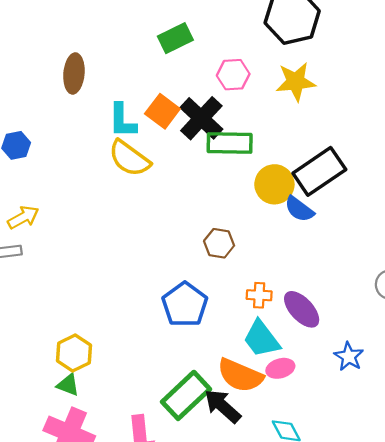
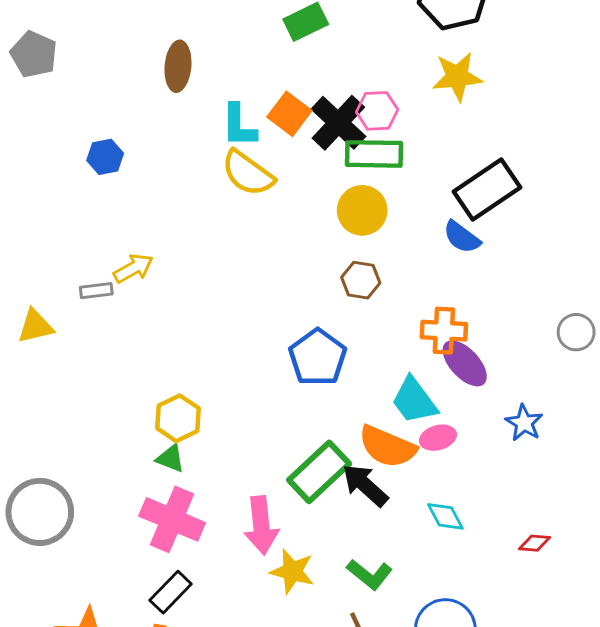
pink hexagon: (233, 75) -> (377, 111), moved
yellow circle: (274, 184) -> (362, 210), moved
yellow arrow: (23, 217) -> (133, 268), moved
orange cross: (259, 295) -> (444, 331), moved, size x1.4

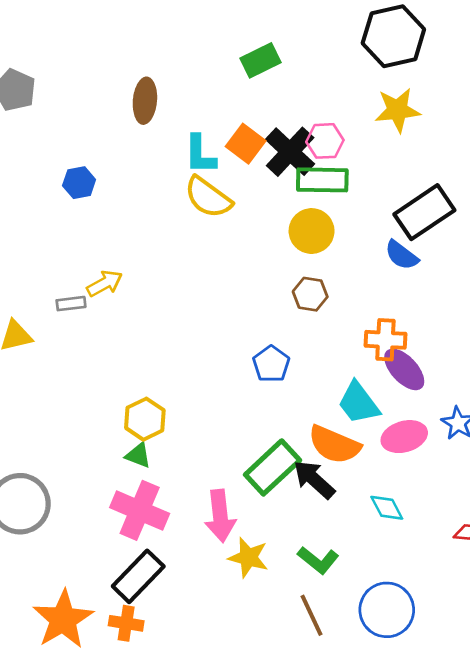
blue pentagon: (318, 357) -> (271, 364), size x0.7
pink ellipse: (438, 438) -> (404, 437), moved, size x1.4
black rectangle: (171, 592) -> (138, 576), size x1.4

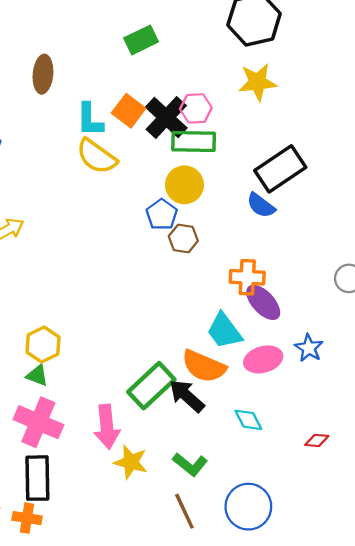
blue pentagon: (271, 364) -> (162, 215), moved
black rectangle: (138, 576) -> (37, 478), turned -45

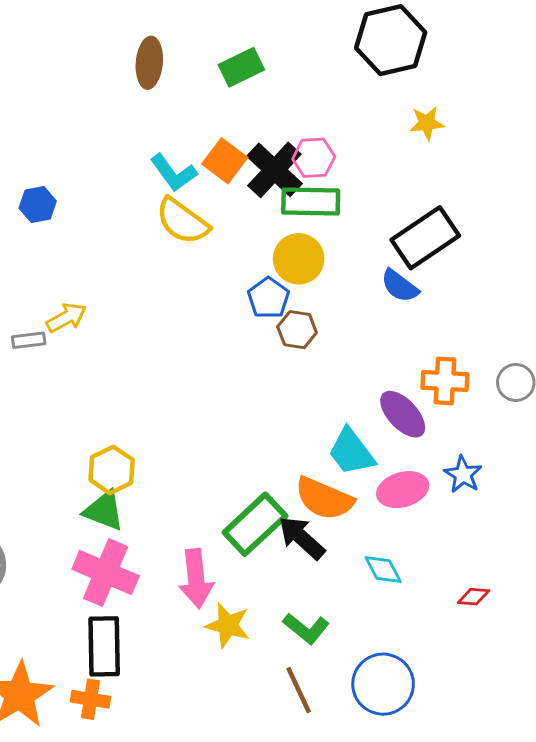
brown ellipse: (43, 74) -> (149, 63), moved
yellow star: (257, 82) -> (427, 123), moved, size x0.7
cyan L-shape: (90, 120) -> (173, 173), turned -36
orange cross: (247, 277) -> (445, 381), moved
green triangle: (37, 375) -> (104, 511), size x1.4

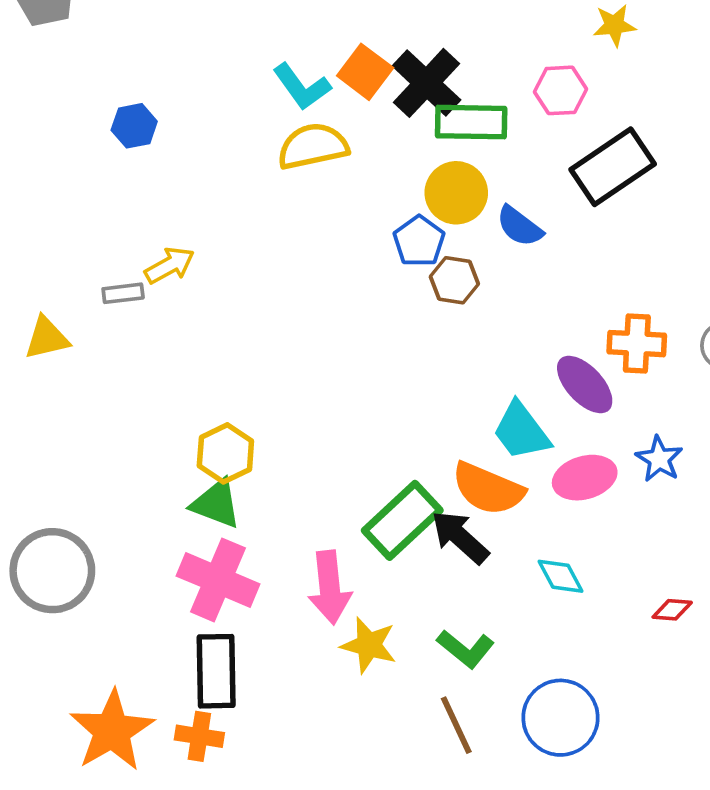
pink hexagon: (314, 158) -> (560, 90), moved
yellow semicircle: (182, 221) -> (313, 146), turned 132
blue semicircle: (400, 286) -> (520, 226), moved

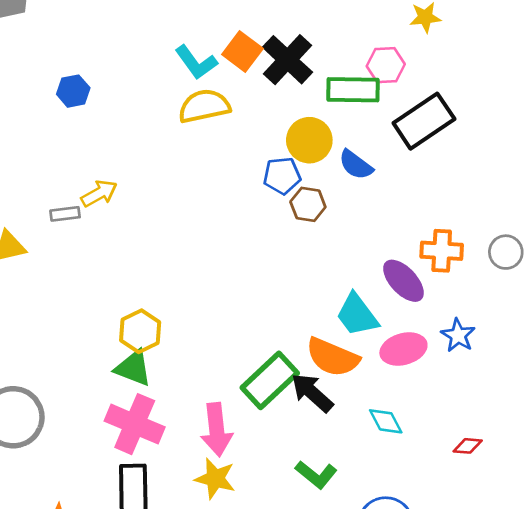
green rectangle: (471, 122) -> (353, 90), moved
blue pentagon: (419, 241) -> (282, 176), turned 30
yellow star: (369, 645) -> (215, 479), moved

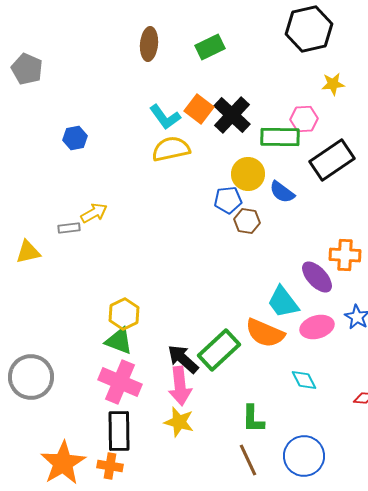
black arrow: (312, 393) -> (183, 359), moved
green L-shape: (316, 475) -> (253, 419), turned 52

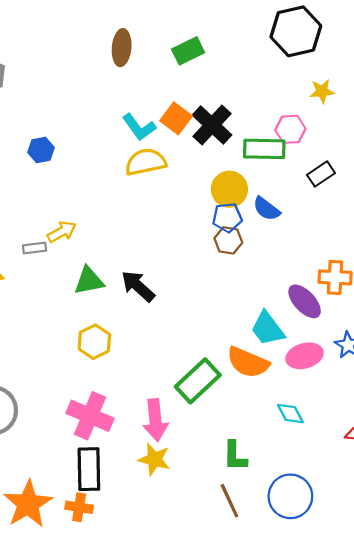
black rectangle: (332, 160) -> (321, 174), size x0.6
blue pentagon: (228, 200) -> (227, 218), moved
green triangle: (119, 341) -> (89, 281), moved, turned -32
black arrow: (183, 359) -> (138, 286), moved

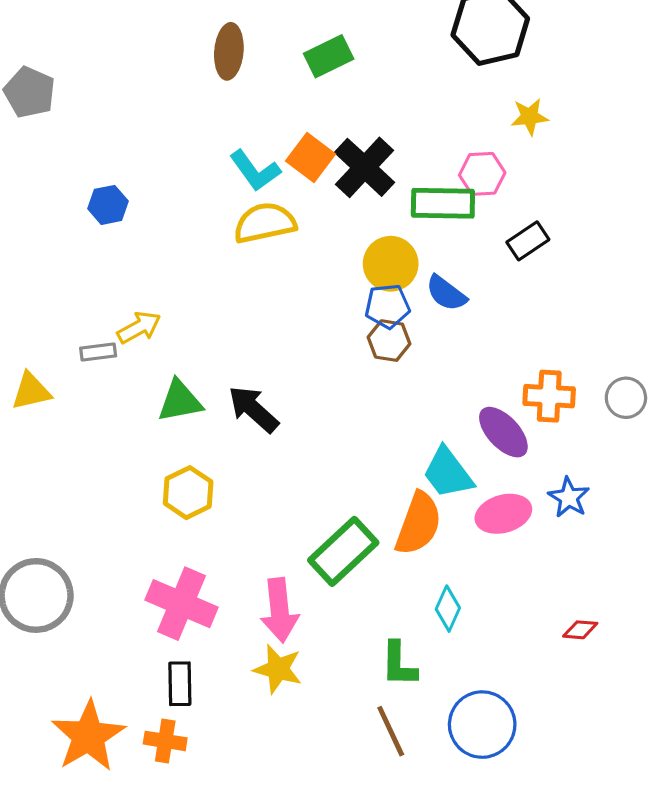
orange semicircle: (248, 362) -> (418, 524), turned -93
cyan diamond: (290, 414) -> (448, 609), moved, turned 52
black rectangle: (89, 469) -> (180, 684), size x0.7

